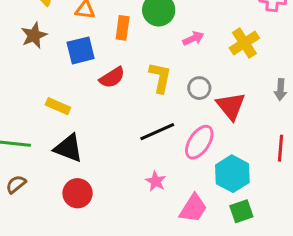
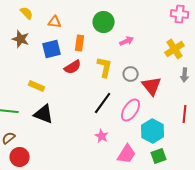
orange rectangle: (123, 28) -> (80, 43), moved
brown star: (34, 35) -> (21, 39), turned -30
yellow cross: (244, 43) -> (175, 49), moved
black line: (157, 132) -> (103, 103), turned -30
red circle: (78, 193) -> (20, 157), moved

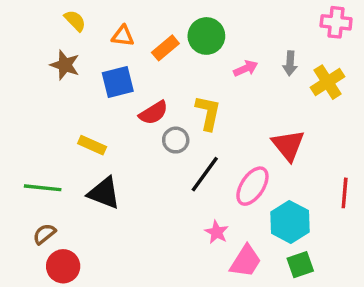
orange rectangle: (80, 43) -> (165, 48), moved, turned 42
gray circle: (131, 74) -> (176, 140), moved
gray arrow: (185, 75) -> (290, 63), moved
pink star: (102, 136) -> (217, 232), moved

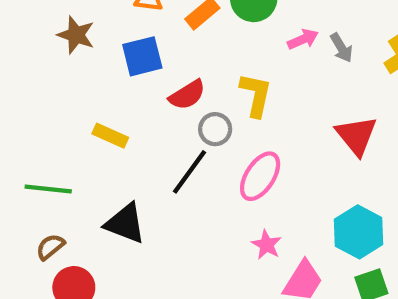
gray arrow: (290, 63) -> (341, 48), moved, turned -35
black line: (205, 174) -> (189, 172), moved
pink ellipse: (252, 186) -> (260, 176), moved
black triangle: (104, 193) -> (125, 223), moved

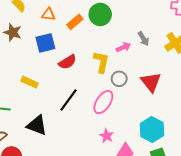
pink arrow: (303, 39) -> (123, 47), moved
gray circle: (215, 129) -> (119, 79), moved

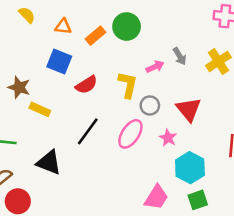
brown star: (13, 32) -> (19, 87), moved
blue square: (45, 43) -> (59, 61), turned 36
pink star: (107, 136) -> (168, 138), moved

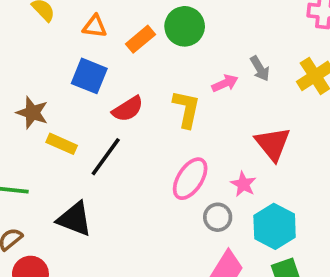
gray circle: (150, 105) -> (218, 217), moved
black line: (88, 131) -> (106, 157), moved

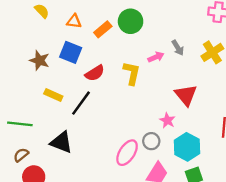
brown star: (32, 113) -> (39, 60), moved
pink ellipse: (190, 179) -> (127, 153), moved

